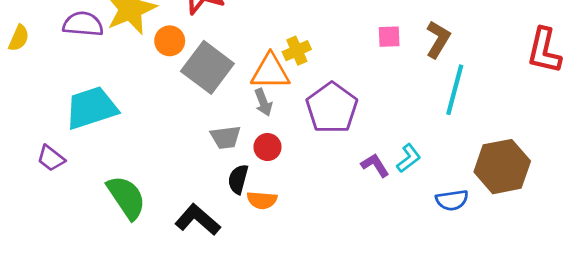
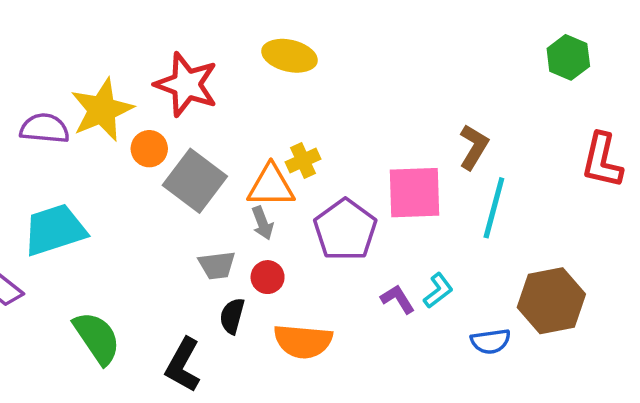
pink square: (389, 37) -> (415, 193), moved, size x2.0
orange semicircle: (262, 200) -> (303, 341), moved, size x1.6
black L-shape: (198, 220) -> (183, 365), turned -102

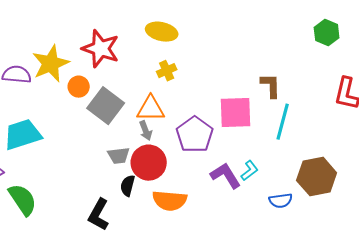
brown L-shape: (474, 147) -> (271, 86), turned -32
yellow cross: (303, 161) -> (167, 71), moved
red circle: (268, 277) -> (149, 163), size x1.8
purple L-shape: (398, 299) -> (226, 176), size x1.5
green semicircle: (97, 338) -> (23, 200), moved

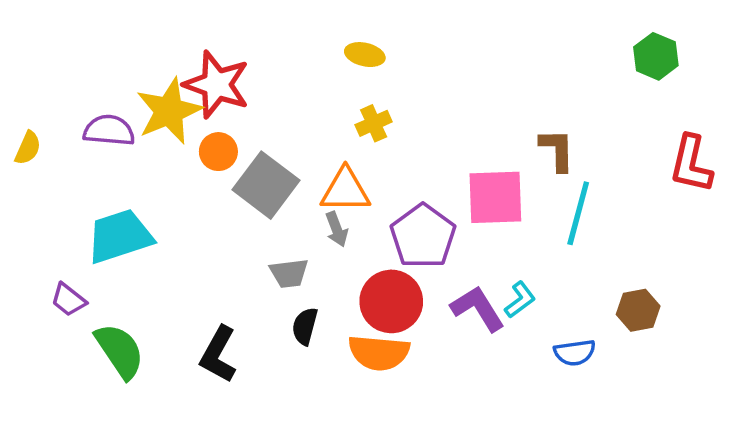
yellow ellipse: (162, 32) -> (365, 55), size x0.7
red star: (101, 49) -> (217, 85), moved
red circle: (149, 163) -> (391, 301), moved
brown hexagon: (317, 177) -> (638, 310), size x0.6
black L-shape: (99, 215) -> (218, 354), moved

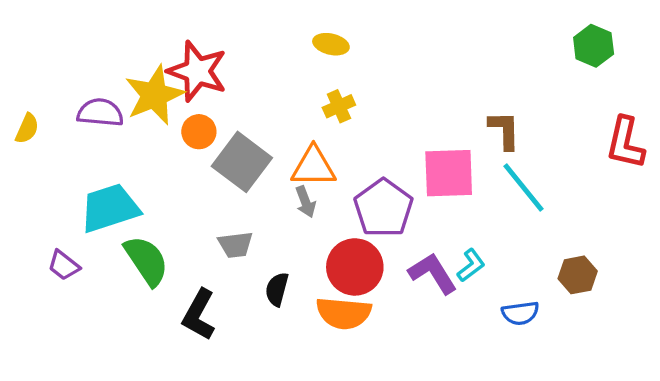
cyan line: (578, 213) -> (524, 187), turned -54
gray trapezoid: (289, 273) -> (235, 245), moved
green semicircle: (120, 351) -> (146, 261), moved

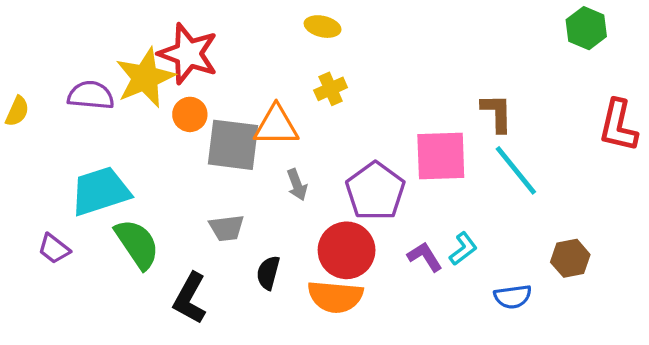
gray square: (242, 162) -> (233, 145), turned -30
orange triangle: (313, 167) -> (276, 126), moved
purple L-shape: (433, 273) -> (425, 257), size x0.7

